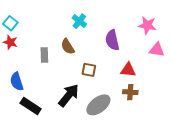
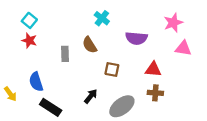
pink star: (147, 25) -> (173, 23), turned -30
purple semicircle: (112, 40) -> (136, 38), turned -72
black arrow: (69, 95) -> (91, 96), size x0.6

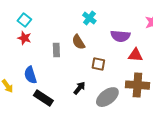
red triangle: (153, 69) -> (135, 55), moved
brown cross: (155, 93) -> (137, 85), size x1.6

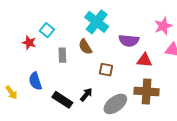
cyan cross: (89, 18) -> (97, 22), size x1.6
cyan square: (24, 20) -> (47, 30), moved
black rectangle: (43, 98) -> (62, 100), moved

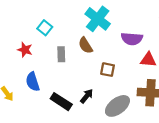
red star: (29, 43) -> (25, 50), moved

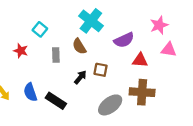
purple semicircle: (132, 39) -> (124, 40), turned -30
blue semicircle: (33, 82) -> (30, 92), moved
black arrow: (87, 96) -> (80, 77), moved

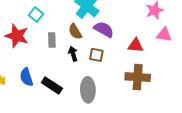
purple semicircle: (124, 40) -> (104, 29), moved, turned -126
red star: (21, 51) -> (17, 36), size x1.6
black arrow: (80, 77) -> (73, 54), moved, turned -56
gray ellipse: (110, 105) -> (88, 90), moved, turned -55

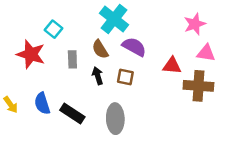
brown cross: (138, 77) -> (198, 86), moved

